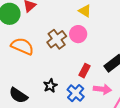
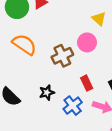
brown cross: (57, 39) -> (62, 56), moved
red rectangle: (84, 71) -> (87, 83), turned -64

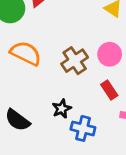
pink circle: (87, 42) -> (110, 54), moved
blue cross: (73, 106) -> (83, 128), moved, turned -30

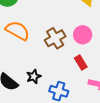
black star: (62, 109) -> (34, 76), moved

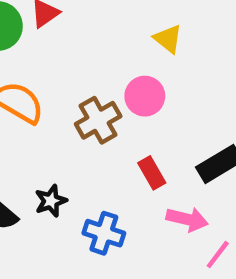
pink circle: (83, 35) -> (145, 96), moved

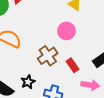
brown cross: (98, 120) -> (48, 56), moved

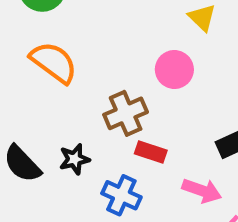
red rectangle: (72, 65) -> (151, 152), moved, turned -48

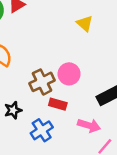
pink circle: (174, 70) -> (69, 74), moved
blue cross: (121, 195) -> (42, 130), turned 35

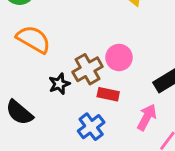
black star: (13, 110) -> (59, 84), moved
pink arrow: (89, 125) -> (147, 117), turned -75

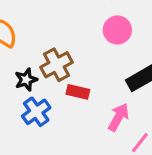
pink circle: (119, 57) -> (117, 30), moved
blue cross: (91, 127) -> (36, 112), moved

